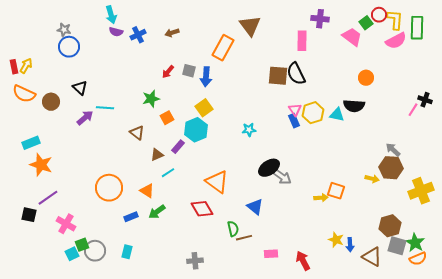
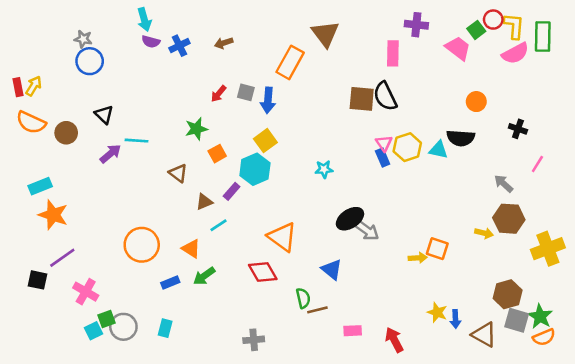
black cross: (425, 100) -> (518, 129), moved
pink line: (413, 110) -> (537, 164), moved
gray arrow: (393, 150) -> (504, 184), moved

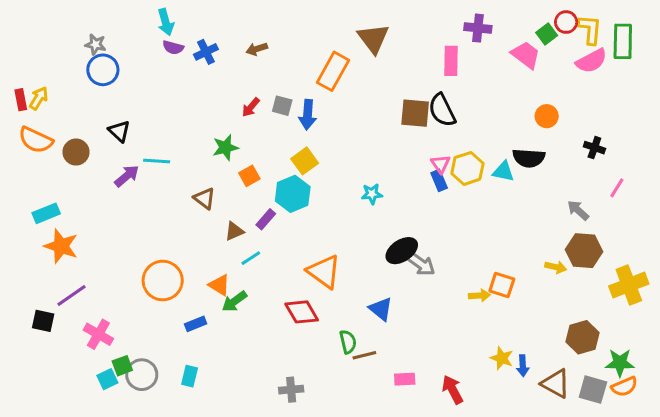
green arrow: (204, 276) -> (234, 301), moved
green star: (540, 316) -> (620, 363), turned -30
gray square: (517, 320) -> (593, 390), moved

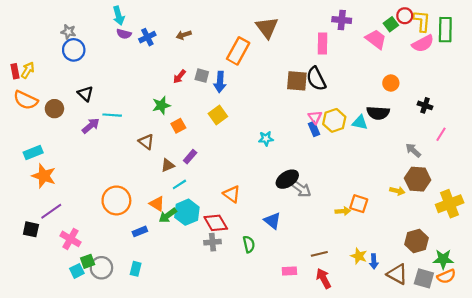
cyan hexagon: (293, 194) -> (187, 212), moved
orange triangle: (324, 272) -> (232, 194), size x0.7
brown line: (364, 355) -> (319, 254), moved
gray cross: (291, 390) -> (213, 242), moved

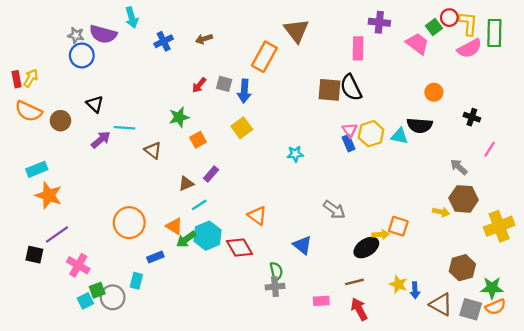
purple semicircle: (124, 34) -> (103, 34), moved, size x1.6
brown triangle: (146, 142) -> (153, 150), moved
black ellipse: (287, 179) -> (366, 248), moved
gray cross: (213, 242) -> (275, 287), moved
cyan rectangle: (136, 269) -> (136, 281), moved

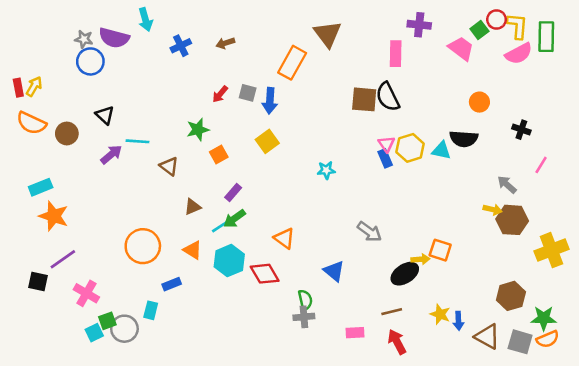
brown triangle: (186, 184) -> (193, 207), moved
yellow arrow: (441, 212) -> (493, 209), moved
green arrow: (186, 239) -> (234, 219), moved

